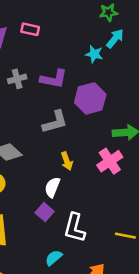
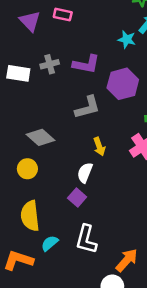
white L-shape: (75, 228) -> (86, 239), moved
cyan semicircle: (54, 258) -> (50, 243), moved

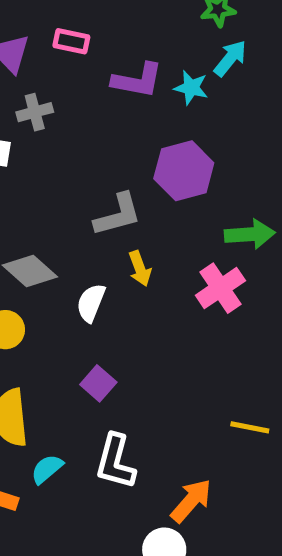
gray cross: (50, 64) -> (35, 112), moved
purple L-shape: (86, 64) -> (137, 80), moved
yellow arrow: (99, 147) -> (140, 269), moved
white semicircle: (85, 173) -> (91, 303), moved

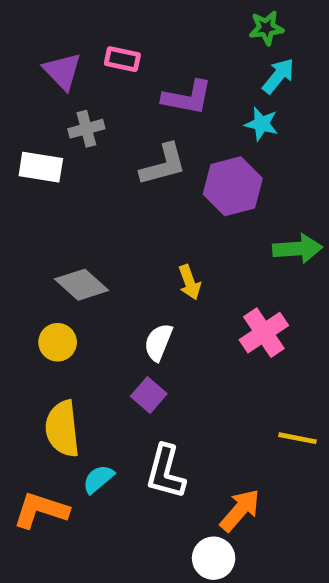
cyan star: (191, 88) -> (262, 124), moved
gray L-shape: (118, 215) -> (163, 165), moved
pink cross: (220, 288) -> (264, 333), moved
white semicircle: (91, 303) -> (158, 342), moved

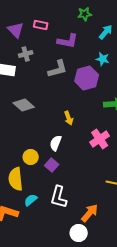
green star: (266, 28) -> (85, 14), moved
cyan star: (262, 124) -> (103, 59), moved
gray diamond: (82, 285) -> (24, 105), moved
yellow circle: (58, 342) -> (31, 157), moved

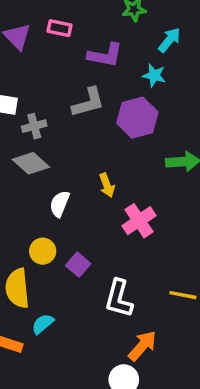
gray cross: (26, 54) -> (34, 126), moved
cyan star: (103, 59) -> (154, 75), moved
pink cross: (100, 139) -> (139, 221), moved
white semicircle: (56, 143) -> (60, 204), moved
white L-shape: (59, 197) -> (119, 298), moved

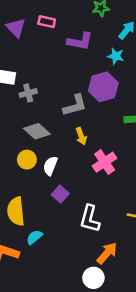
gray L-shape: (88, 102) -> (75, 105), moved
gray diamond: (31, 163) -> (37, 131), moved
white semicircle: (60, 204) -> (50, 166), moved
yellow circle: (43, 251) -> (27, 160), moved

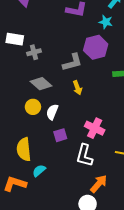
pink cross: (105, 162) -> (95, 128), moved, turned -30
purple square: (60, 194) -> (60, 135), turned 32

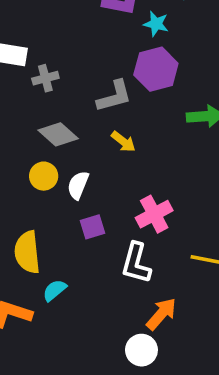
cyan star: (106, 22) -> (156, 24), moved
yellow arrow: (77, 88) -> (123, 142), turned -32
pink cross: (95, 128) -> (154, 214), turned 36

